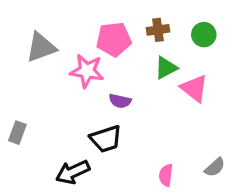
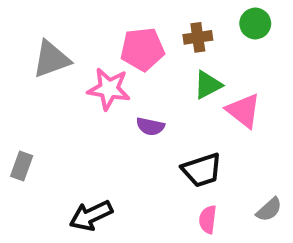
green circle: (204, 35) -> (255, 24), moved
black trapezoid: (106, 139) -> (202, 170), moved

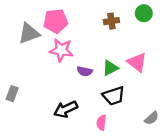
pink pentagon: (142, 49) -> (56, 21), moved
green triangle: (208, 85) -> (110, 68), moved
black arrow: (91, 216) -> (66, 109), moved
pink semicircle: (208, 219) -> (101, 123), moved

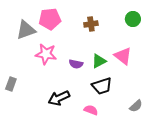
green circle: (144, 13) -> (133, 19), moved
brown cross: (111, 21) -> (91, 24), moved
pink star: (61, 50) -> (46, 54), moved
pink semicircle: (101, 123) -> (91, 110), turned 104

